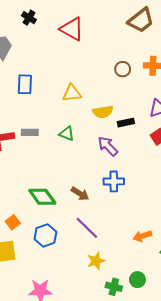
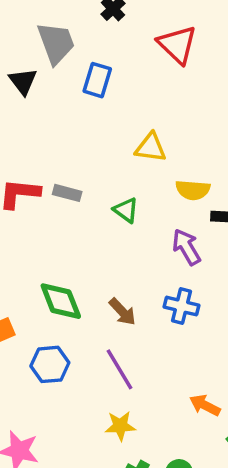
blue rectangle: (25, 84) -> (97, 80), moved
orange arrow: (142, 236) -> (205, 405), turned 30

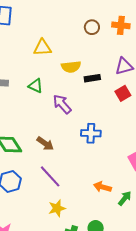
purple arrow: (186, 247) -> (62, 104), moved
blue cross: (181, 306) -> (91, 133), moved

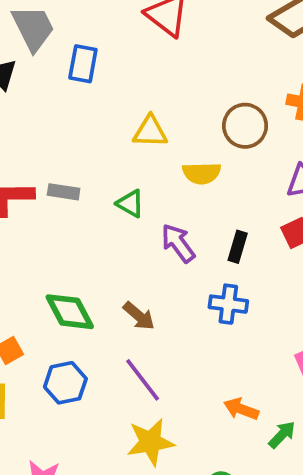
brown circle: (92, 27) -> (245, 126), moved, size x1.5
black rectangle: (92, 78) -> (238, 247), moved, turned -70
yellow star: (57, 208) -> (150, 442), size x1.4

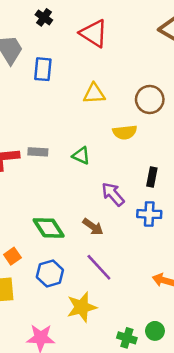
yellow triangle: (150, 132) -> (94, 94), moved
purple arrow: (178, 243) -> (113, 194), moved
yellow star: (150, 442) -> (82, 307), moved

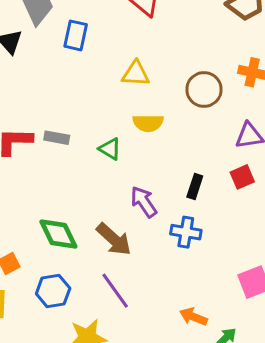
yellow semicircle: (125, 132) -> (148, 123), moved
brown arrow: (93, 227) -> (114, 239), size x1.4

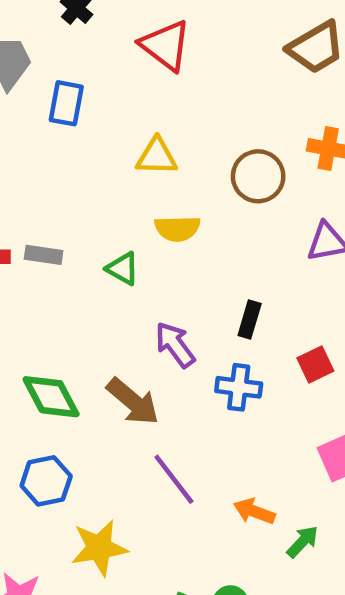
red square: (242, 177) -> (315, 364), moved
purple line: (115, 291) -> (174, 479), moved

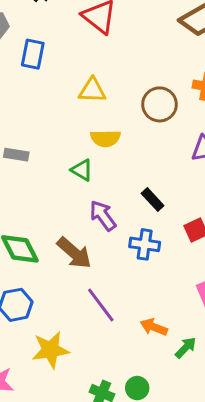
green triangle: (123, 269) -> (82, 170), moved
black rectangle: (250, 320) -> (153, 199), turned -60

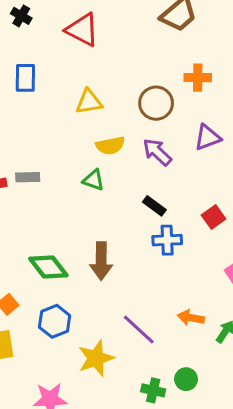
black rectangle: (153, 199) -> (154, 206), moved
purple arrow: (103, 216) -> (157, 152), moved
brown arrow: (74, 253) -> (101, 261), turned 60
purple line: (101, 305) -> (139, 330), moved

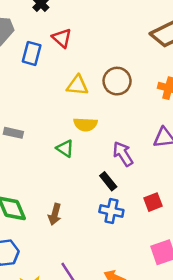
red triangle: (82, 30) -> (62, 38), moved, size x0.7
brown circle: (156, 103) -> (117, 81), moved
purple arrow: (157, 152) -> (123, 154), moved
brown arrow: (101, 261) -> (55, 214), size x0.7

